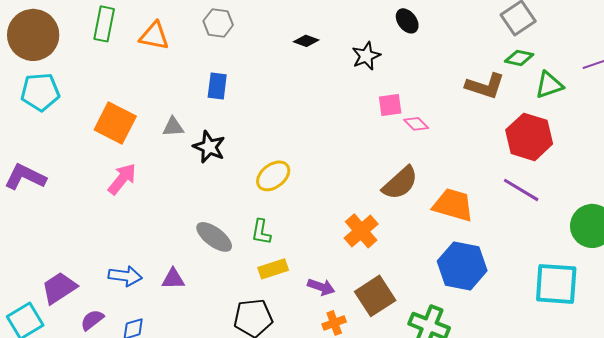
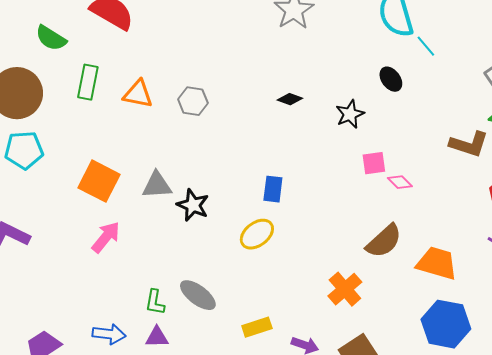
gray hexagon: (218, 23) -> (193, 101), moved
blue rectangle: (217, 86) -> (273, 189), moved
gray triangle: (173, 127) -> (157, 185), size x1.4
green L-shape: (261, 232) -> (155, 302), moved

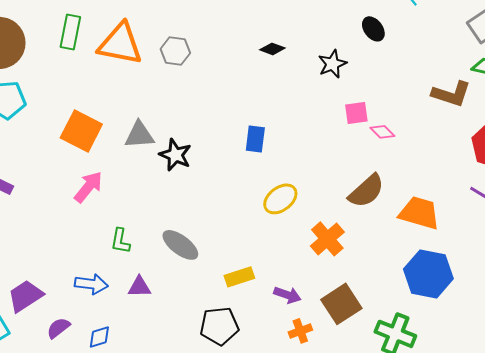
orange triangle: (138, 94) -> (120, 44), size x1.5
yellow ellipse: (257, 234) -> (280, 199), moved
green L-shape: (155, 302) -> (120, 241), moved

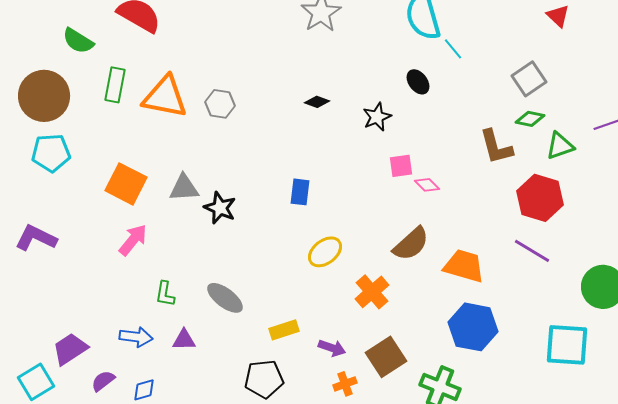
brown L-shape: (451, 94) -> (496, 147), turned 57

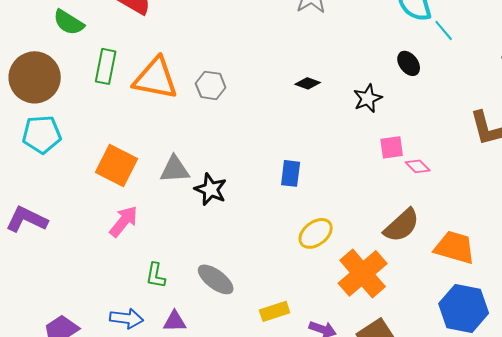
orange cross: (372, 292) -> (363, 273), size x1.4

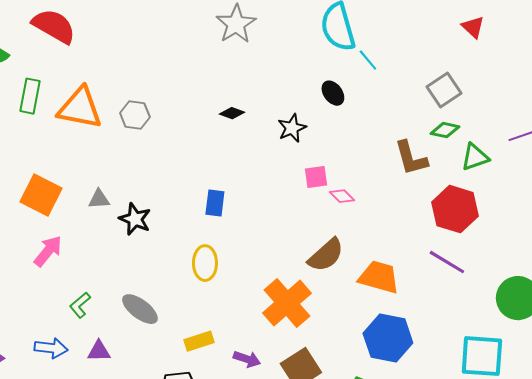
gray triangle: (175, 169) -> (99, 199), size x0.7
yellow ellipse: (316, 233) -> (205, 263), moved, turned -52
green L-shape: (156, 275) -> (80, 305), turned 40

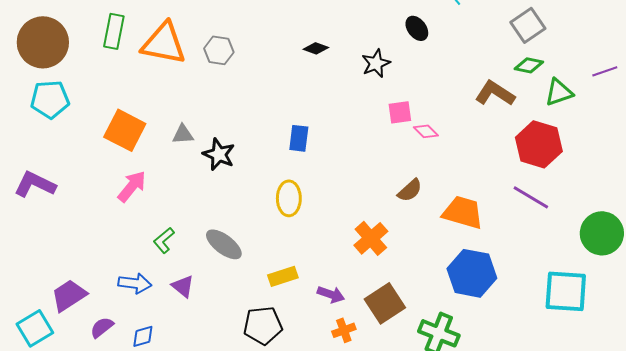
brown L-shape: (411, 158) -> (495, 93), turned 138
brown semicircle: (326, 255) -> (410, 190), size x0.7
orange cross: (287, 303) -> (371, 238), size x0.7
purple triangle: (99, 351) -> (183, 286), turned 40

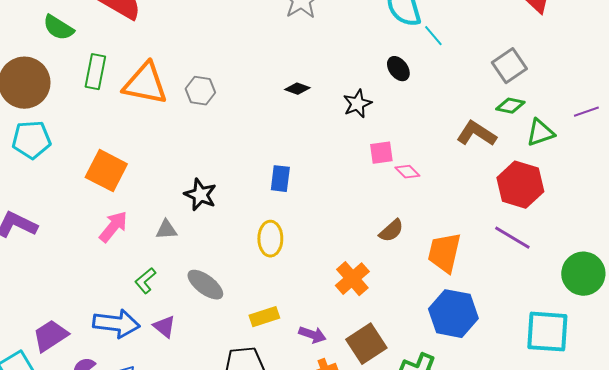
gray triangle: (183, 134) -> (166, 230), moved
orange trapezoid: (463, 212) -> (444, 253), turned -93
blue arrow: (135, 283) -> (116, 324), size x1.4

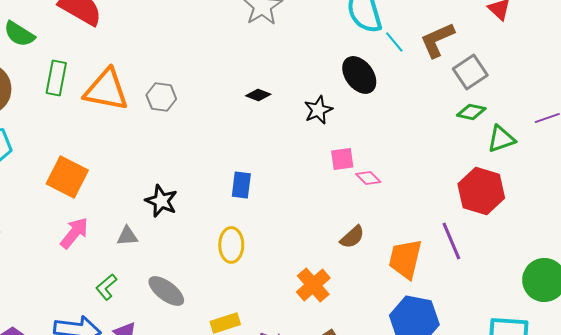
black ellipse: (398, 69) -> (359, 75), size x1.5
brown L-shape: (476, 134) -> (437, 40), moved, turned -57
purple line: (512, 238) -> (451, 241), moved, turned 36

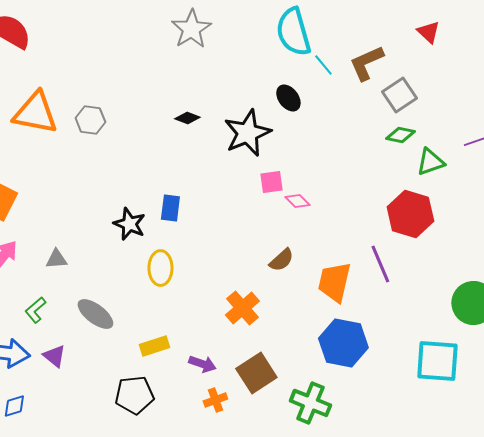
black ellipse: (359, 75) -> (288, 98), size x0.7
black star: (318, 110) -> (247, 133), size x1.6
black star: (161, 201) -> (129, 224), moved

